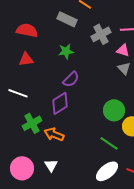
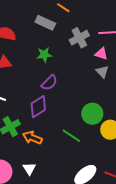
green line: (109, 143) -> (71, 136), moved

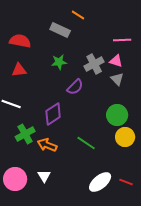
gray cross: (79, 38) -> (94, 64), moved
purple semicircle: (49, 83) -> (75, 87), moved
green circle: (92, 114) -> (117, 115), moved

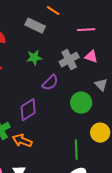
pink line: (122, 40) -> (86, 30), moved
gray triangle: (117, 79) -> (101, 85), moved
green circle: (117, 115) -> (81, 103), moved
green line: (86, 143) -> (76, 150), moved, turned 54

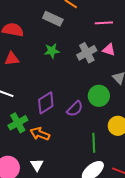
purple semicircle: (50, 83) -> (75, 109), moved

